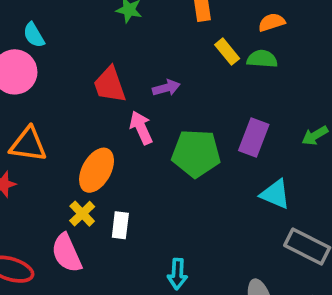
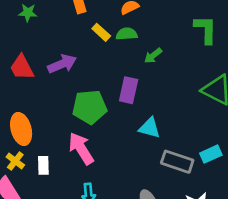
purple arrow: (166, 88) -> (62, 64), size x1.5
pink arrow: (141, 128) -> (81, 148), moved, size x1.4
green arrow: (315, 136) -> (153, 56), moved
orange ellipse: (97, 170) -> (21, 129), turned -36

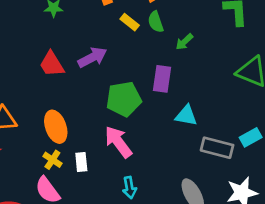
green semicircle: (127, 34) -> (156, 22), turned -100

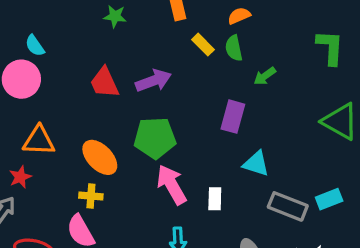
green pentagon: (124, 99) -> (155, 138), moved
orange ellipse: (56, 127) -> (100, 157), turned -32
yellow cross: (52, 160) -> (91, 196), turned -36
white rectangle: (81, 162) -> (215, 199), moved

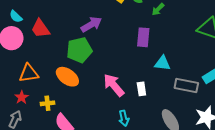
red trapezoid: (104, 83) -> (40, 29), moved
green pentagon: (155, 138) -> (79, 50), moved
yellow cross: (91, 196) -> (47, 103), moved

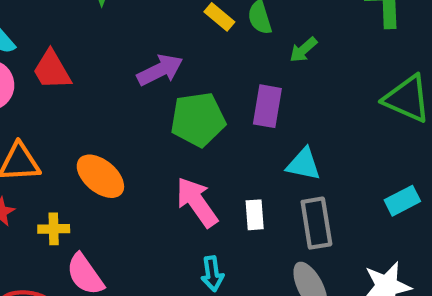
green pentagon: (79, 50) -> (198, 119), moved
gray rectangle: (186, 85) -> (316, 223), moved, turned 65

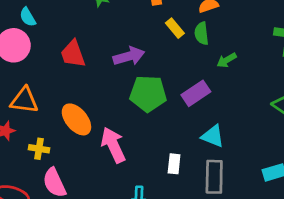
red trapezoid: (52, 70) -> (73, 54), moved
purple rectangle: (267, 106) -> (196, 93), turned 36
pink arrow: (197, 202) -> (113, 145), moved

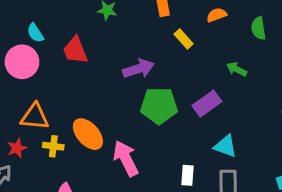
green semicircle: (202, 33) -> (258, 28), moved
red trapezoid: (73, 54) -> (75, 50), moved
green arrow: (227, 60) -> (237, 69), turned 60
yellow cross: (39, 149) -> (53, 146), moved

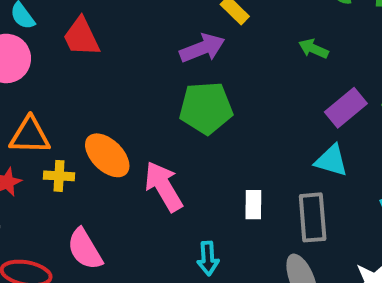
purple arrow: (138, 69) -> (202, 48), moved
purple rectangle: (207, 104) -> (346, 108), moved
cyan triangle: (225, 146) -> (331, 161), moved

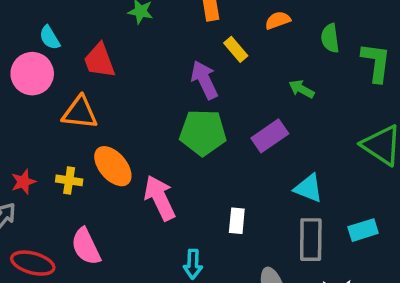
purple arrow: (202, 48) -> (204, 80), turned -99
purple rectangle: (346, 108) -> (270, 136), moved
orange triangle: (30, 136) -> (80, 113), moved
gray rectangle: (313, 217) -> (311, 240), moved

